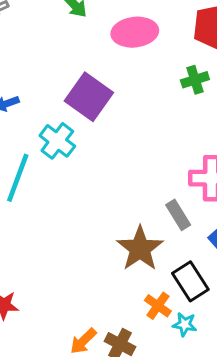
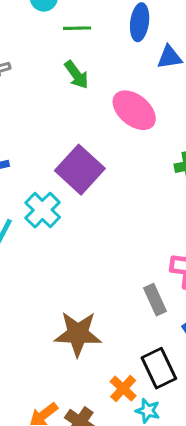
pink ellipse: (135, 32) -> (134, 110), turned 39
brown star: (140, 249) -> (78, 334), moved, turned 30

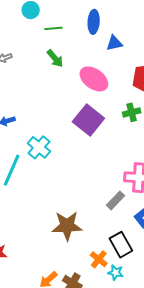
purple square: (80, 170) -> (88, 120), moved
gray rectangle: (155, 300) -> (115, 200), turned 72

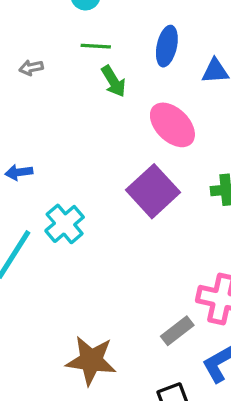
blue ellipse: (94, 22) -> (167, 46), moved
green line: (53, 28) -> (96, 46), moved

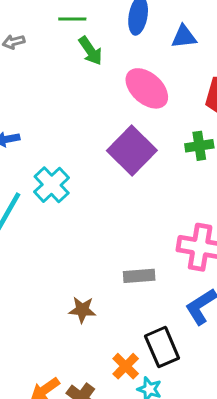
gray rectangle: (177, 331) -> (139, 276), moved, turned 36
brown star: (91, 360) -> (82, 310), size x0.6

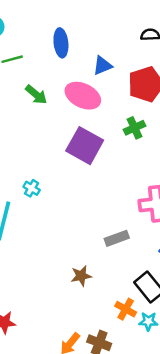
blue triangle: (184, 37) -> (103, 66), moved
green arrow: (90, 51) -> (36, 95), moved
cyan cross: (52, 185) -> (32, 188), size x0.6

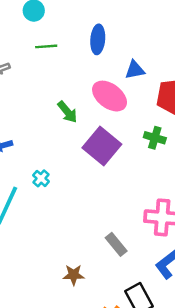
green arrow: (36, 95) -> (67, 112), moved
green cross: (134, 128) -> (155, 138), turned 30
gray rectangle: (117, 238) -> (116, 244), turned 60

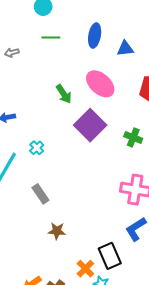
blue triangle: (135, 70) -> (125, 48), moved
green cross: (155, 138) -> (133, 138), moved
gray rectangle: (116, 244) -> (40, 194), moved

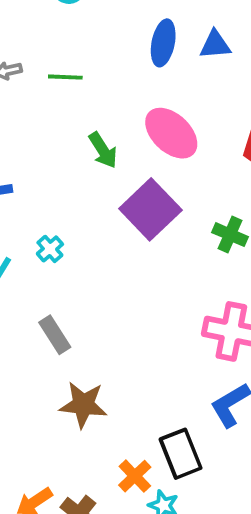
green line: (51, 38) -> (65, 77), moved
blue triangle: (125, 48) -> (215, 45), moved
brown star: (57, 231) -> (83, 405), size x1.4

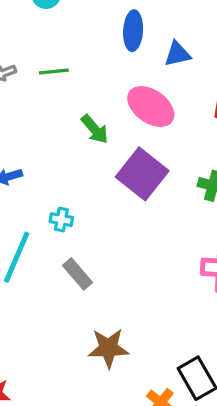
blue triangle: (215, 45) -> (177, 54), moved
cyan cross: (50, 249) -> (61, 220), turned -30
gray rectangle: (55, 335) -> (78, 274), moved

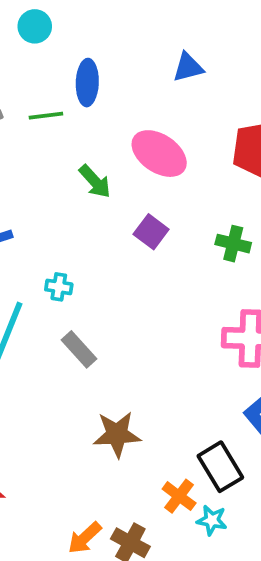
blue ellipse: (133, 31) -> (87, 83), moved
blue triangle: (177, 54) -> (188, 67), moved
purple square: (142, 174) -> (151, 232), size x0.6

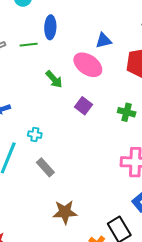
blue triangle: (188, 67) -> (104, 41), moved

